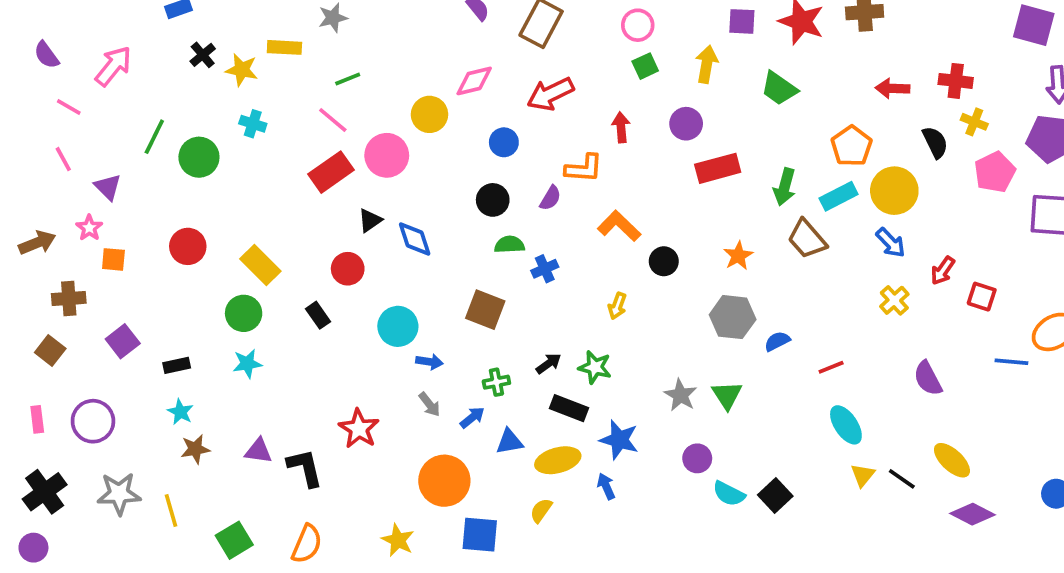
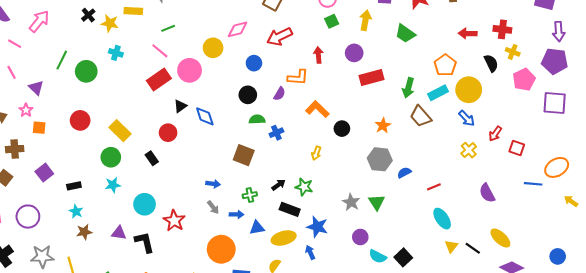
cyan circle: (398, 326) -> (145, 204), moved
blue arrow: (472, 417) -> (237, 214), turned 40

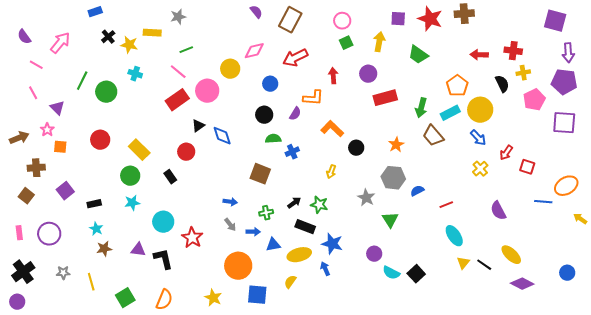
yellow cross: (513, 52) -> (523, 73), turned -32
gray star: (351, 202) -> (366, 198), moved
gray star: (42, 256) -> (63, 273), size x0.6

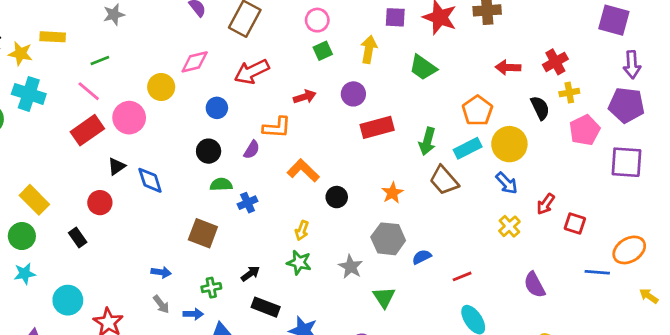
gray star: (178, 17) -> (114, 15), moved
red cross: (513, 51) -> (555, 62), turned -36
cyan cross: (135, 74) -> (29, 94), size x1.6
red arrow: (333, 76) -> (305, 97), turned 77
green star: (319, 205) -> (299, 263), moved

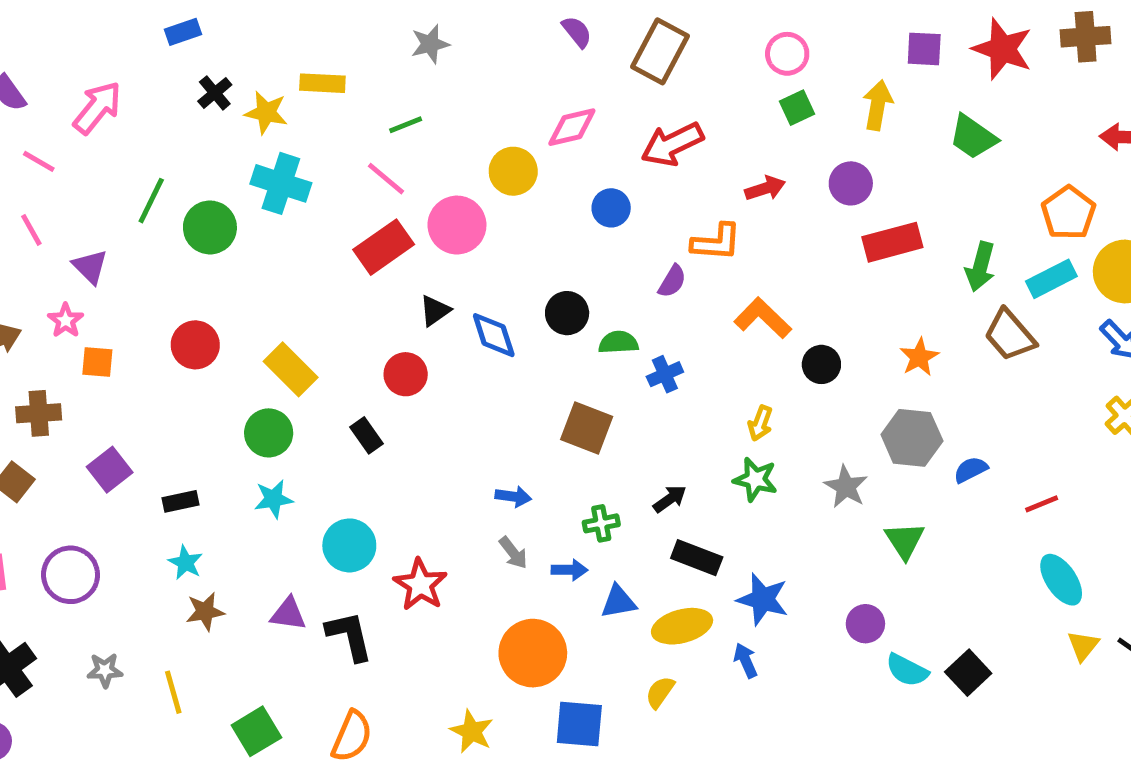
black circle: (209, 151) -> (567, 313), moved

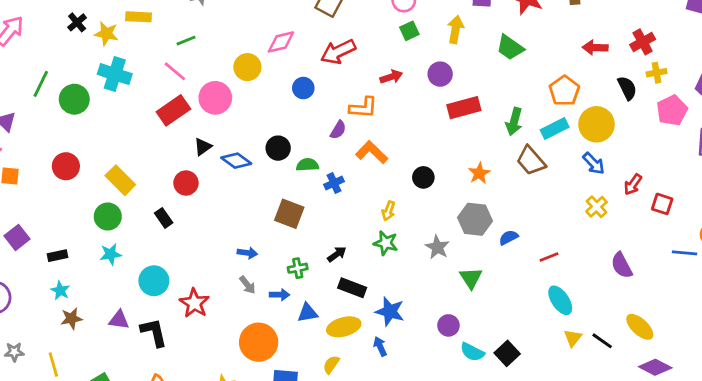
orange L-shape: (763, 318) -> (372, 152), moved
blue diamond: (494, 335) -> (236, 161), turned -36

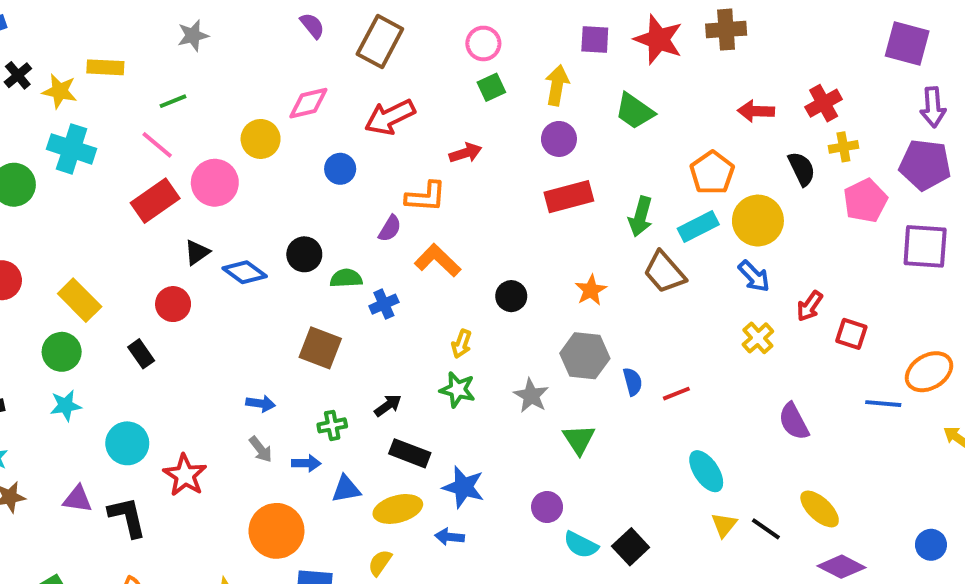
purple circle: (440, 74) -> (559, 139), moved
blue semicircle: (509, 237) -> (633, 382), turned 102
red line: (549, 257) -> (676, 394), moved
blue arrow: (380, 346) -> (450, 537), turned -60

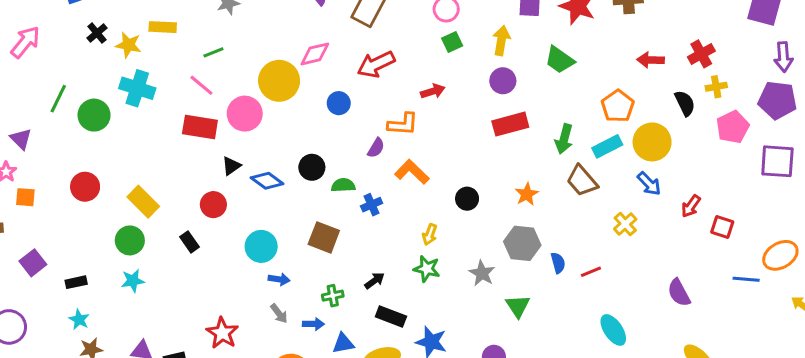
yellow circle: (261, 139) -> (279, 81), size x1.4
red rectangle: (155, 201) -> (200, 127), turned 44
yellow cross: (758, 338) -> (625, 224), moved
cyan circle: (127, 443) -> (261, 246), moved

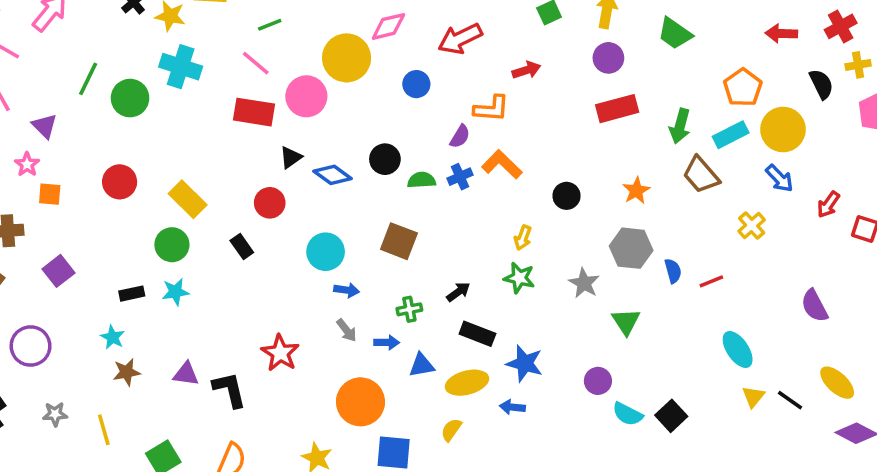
blue cross: (372, 205) -> (460, 177), moved
black rectangle: (76, 282) -> (132, 294), moved

